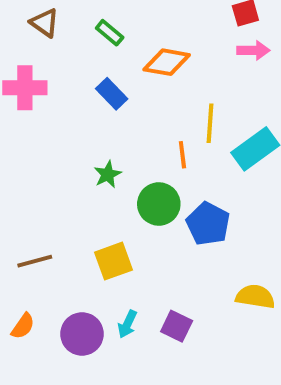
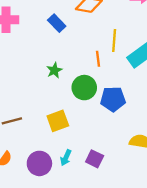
blue pentagon: (208, 224) -> (113, 99), turned -30

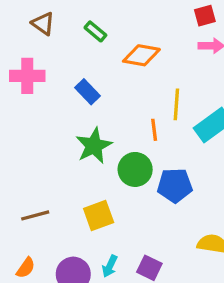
blue rectangle: (57, 23) -> (88, 92), moved
green star: (54, 70) -> (94, 146), size x1.6

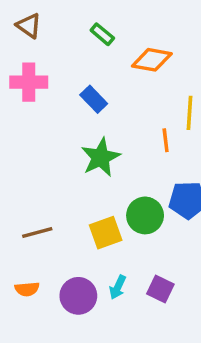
brown triangle: (43, 24) -> (29, 26), moved
green circle: (135, 169) -> (145, 215), moved
orange semicircle: (26, 268) -> (27, 289), turned 50

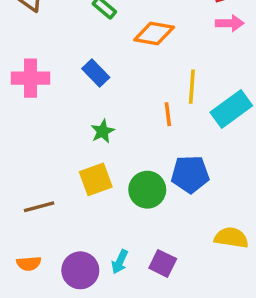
pink cross: (29, 82) -> (31, 78), moved
green star: (101, 157) -> (103, 131), size x0.6
yellow square: (106, 233) -> (96, 179), moved

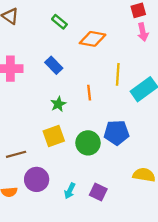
pink arrow: (230, 23) -> (143, 32), turned 78
orange line: (168, 114) -> (89, 93), moved
purple circle: (80, 270) -> (37, 179), moved

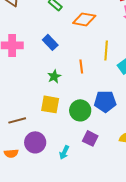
yellow square: (54, 136) -> (50, 104), turned 30
purple square: (98, 192) -> (90, 138), moved

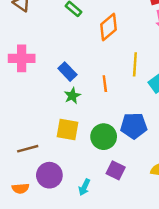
orange diamond: (84, 19) -> (108, 27), turned -50
blue rectangle: (50, 42) -> (67, 72), moved

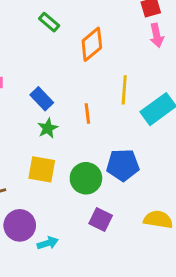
cyan arrow: (84, 187) -> (48, 243), moved, turned -133

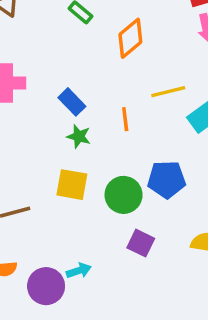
yellow line: (124, 90) -> (168, 92), turned 72
green star: (48, 128) -> (79, 136), turned -30
purple circle: (20, 225) -> (46, 286), moved

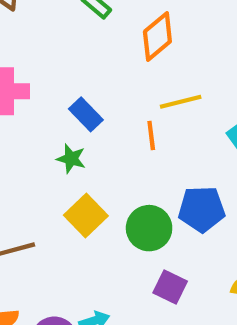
yellow line: (168, 92) -> (181, 102), moved
green star: (79, 136) -> (71, 159), moved
yellow square: (72, 185) -> (86, 215), turned 36

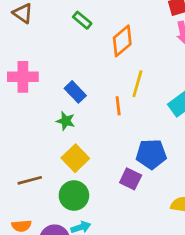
yellow line: (181, 102) -> (137, 84), turned -60
green circle: (149, 228) -> (74, 195), moved
purple square: (170, 287) -> (131, 179), moved

